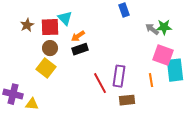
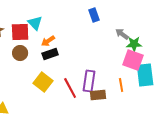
green star: (164, 27) -> (134, 44), moved
yellow square: (46, 68) -> (43, 82), moved
brown rectangle: (127, 100) -> (98, 95), moved

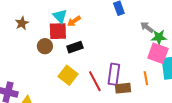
red square: (20, 32) -> (58, 31), moved
orange arrow: (48, 41) -> (74, 21), moved

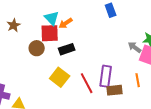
gray arrow: (147, 27) -> (135, 47), moved

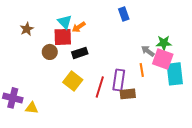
orange line: (138, 80) -> (142, 70), moved
red line: (87, 83) -> (100, 87), turned 45

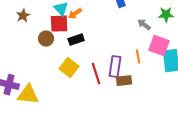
green star: (164, 43) -> (166, 15), moved
gray arrow: (148, 51) -> (144, 25), moved
red line: (100, 87) -> (96, 74), turned -35
yellow triangle: (32, 108) -> (28, 95), size x1.6

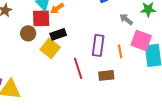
purple rectangle: (115, 67) -> (98, 45), moved
yellow square: (69, 68) -> (50, 48), moved

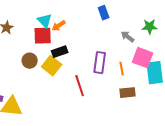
brown circle: (28, 33) -> (30, 61), moved
brown rectangle: (106, 75) -> (128, 93), moved

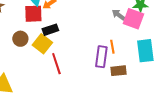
pink square: (143, 58) -> (133, 19), moved
purple rectangle: (100, 63) -> (101, 57), moved
red line: (80, 86) -> (56, 64), moved

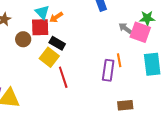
black rectangle: (50, 30) -> (57, 43), turned 49
brown circle: (20, 39) -> (23, 39), moved
brown rectangle: (118, 71) -> (125, 105), moved

